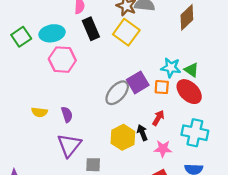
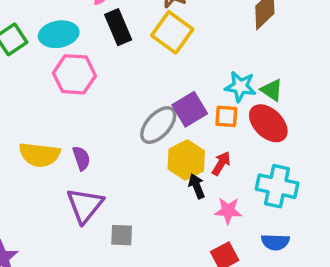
yellow semicircle: (39, 112) -> (39, 155), size x1.6
yellow hexagon: (123, 137) -> (186, 160), moved

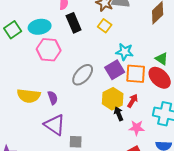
yellow square: (172, 32) -> (105, 26), size x0.6
cyan star: (240, 87) -> (125, 52), moved
orange square: (226, 116) -> (136, 74), size x1.5
gray ellipse: (158, 125) -> (83, 75), moved
purple triangle: (85, 205) -> (55, 125), turned -35

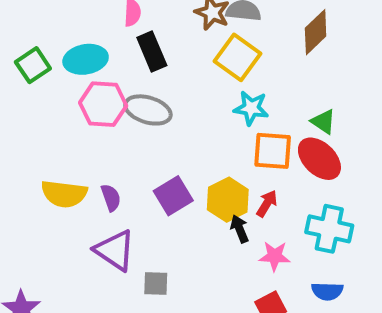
yellow square: (105, 26) -> (238, 57), moved, size x1.6
purple square: (115, 70) -> (173, 196), moved
gray ellipse: (83, 75) -> (148, 110), moved, turned 65

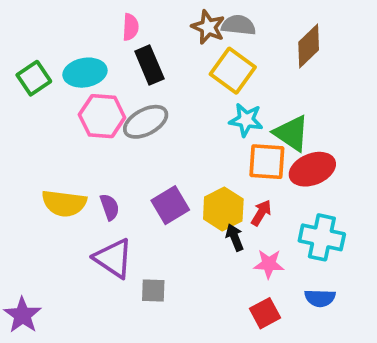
gray ellipse: (148, 110) -> (146, 122), turned -45
green triangle: (323, 122) -> (292, 133), moved, size x1.5
red ellipse: (319, 159) -> (312, 169), turned -66

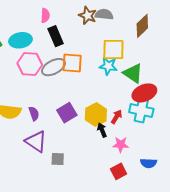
yellow square: (233, 71) -> (113, 50), moved, turned -35
orange square: (267, 162) -> (72, 63), moved
cyan cross: (322, 237) -> (141, 110), moved

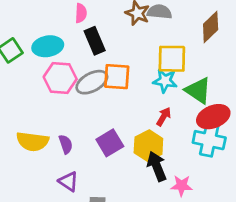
red arrow: (117, 117) -> (164, 117), moved
black arrow: (102, 130) -> (157, 166), size x1.5
purple triangle: (36, 141) -> (68, 181), size x0.7

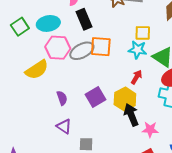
yellow square: (172, 59) -> (143, 33), size x0.7
yellow semicircle: (33, 141) -> (37, 70), moved, turned -40

